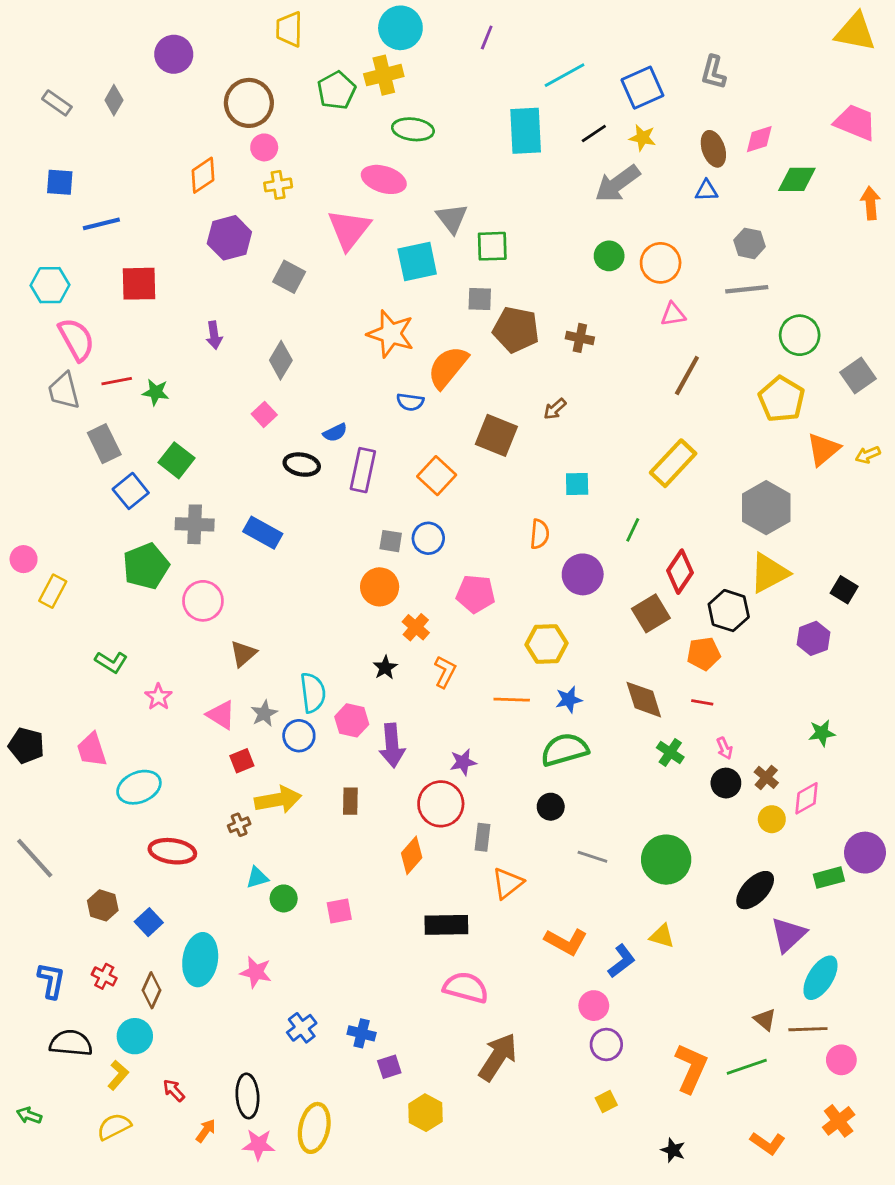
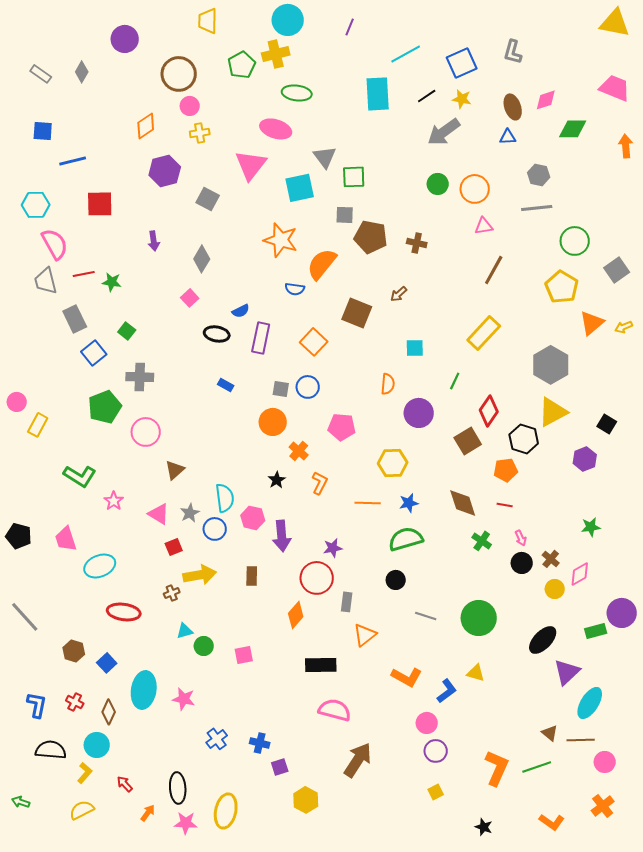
green square: (177, 460) -> (127, 331), size x0.7
blue rectangle: (263, 533) -> (226, 385), moved, size x0.6
green L-shape: (111, 662) -> (80, 476), size x1.4

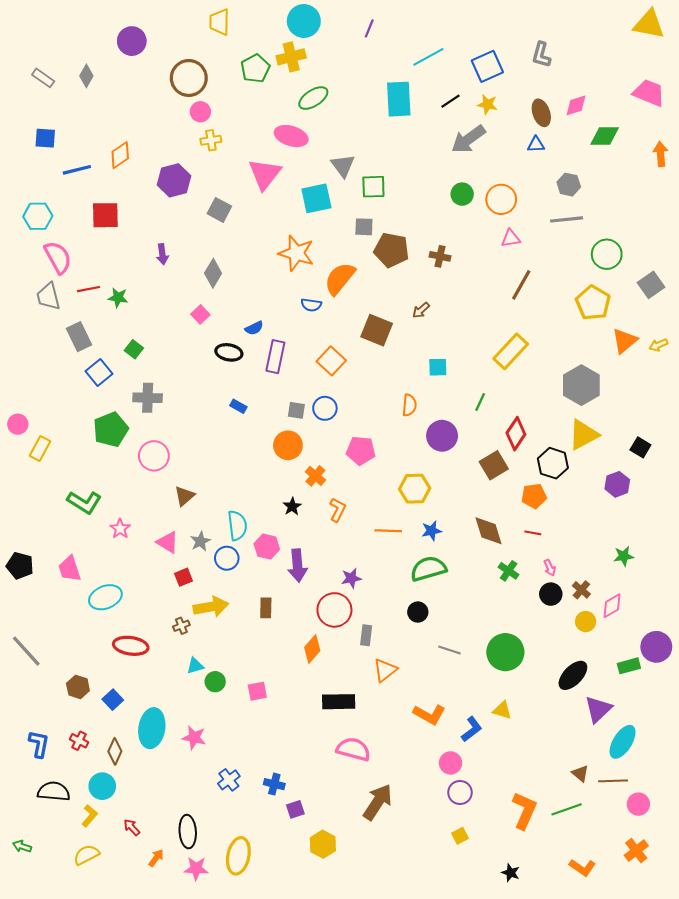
green ellipse: (297, 93) -> (313, 98), turned -40
orange diamond: (146, 126) -> (120, 155), moved

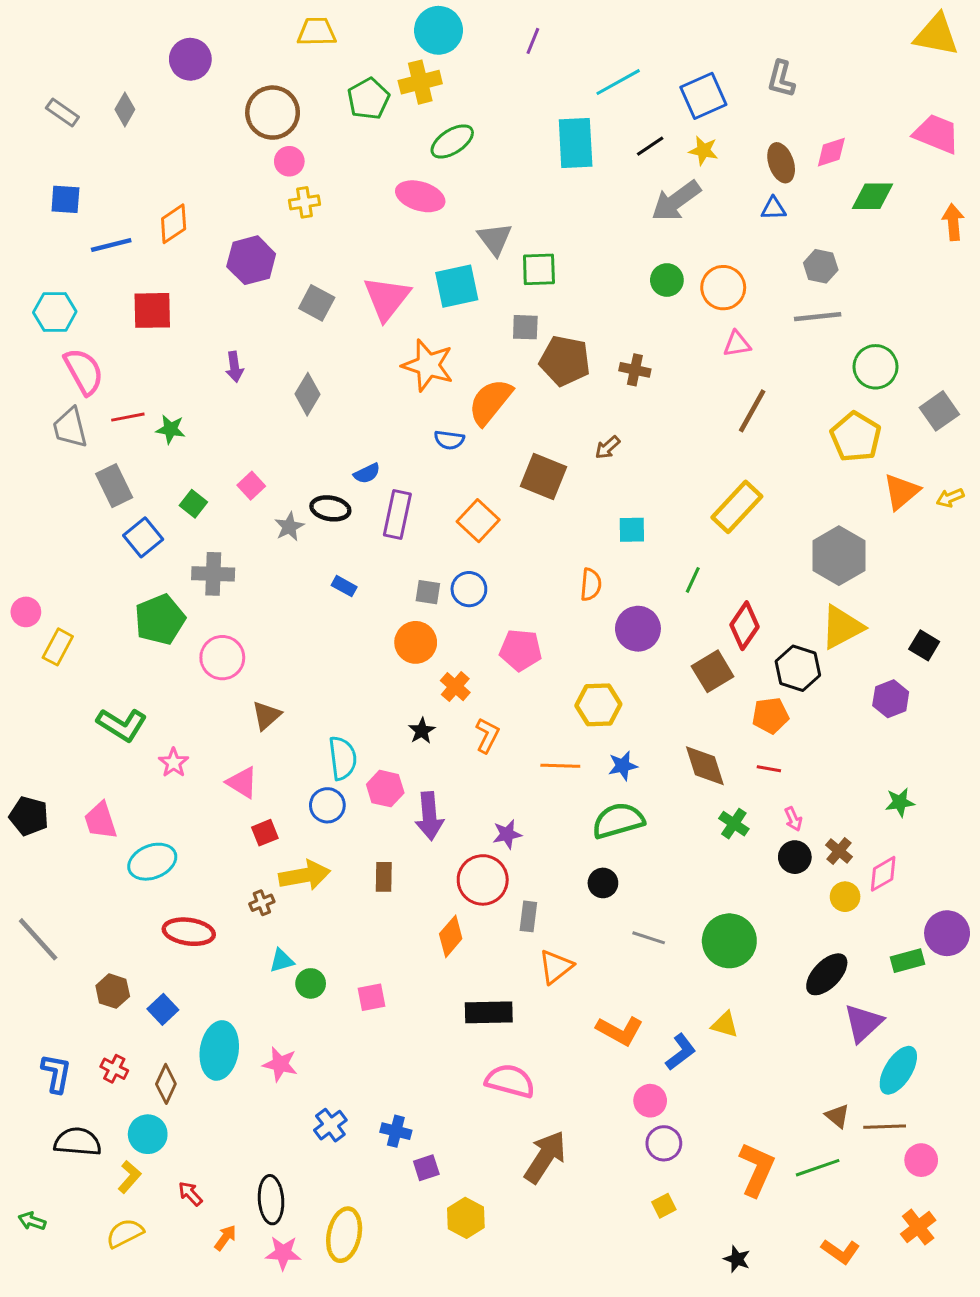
yellow trapezoid: (219, 22) -> (317, 32), turned 88
pink triangle: (265, 174) -> (387, 298), moved
pink square: (200, 314) -> (251, 486), moved
gray star: (200, 541) -> (289, 527), moved

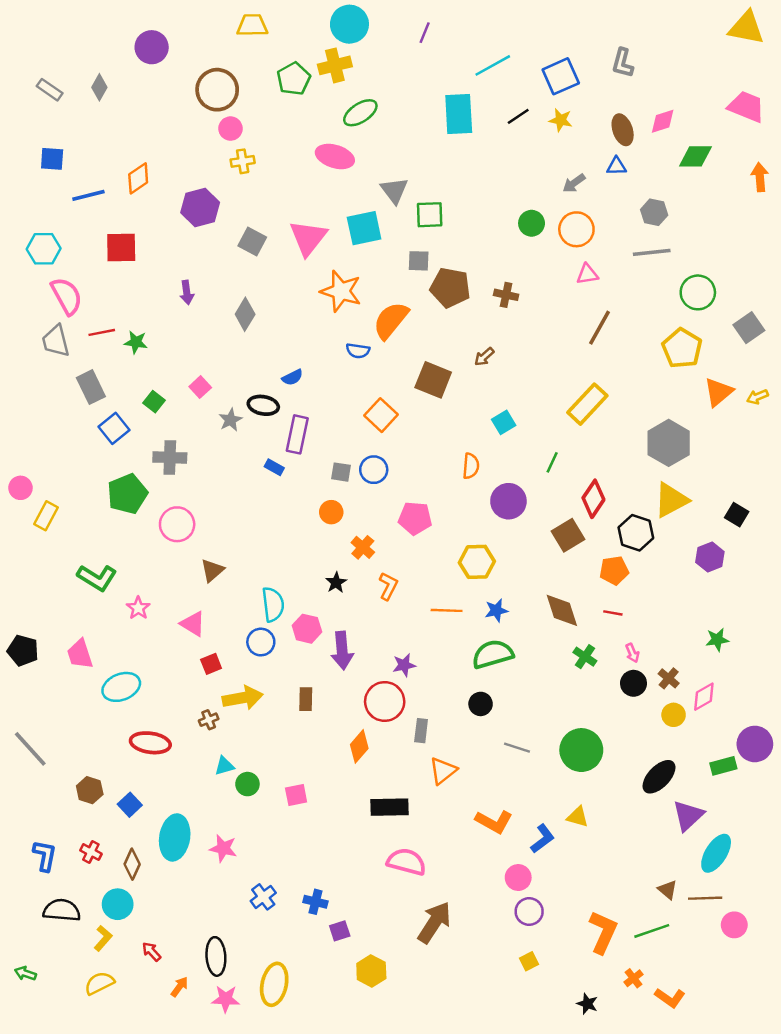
gray arrow: (676, 201) -> (574, 183), moved, size x0.6
purple rectangle: (397, 514) -> (297, 434), moved
cyan square: (632, 530) -> (504, 422), turned -30
orange circle: (416, 642) -> (331, 512), size x0.7
orange cross: (918, 1227) -> (633, 978), moved, size x0.7

